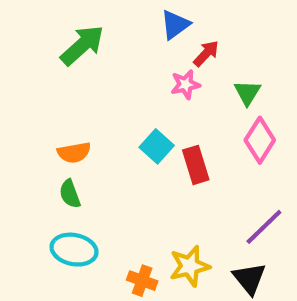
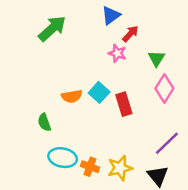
pink star: (185, 84) -> (117, 53), turned 30
orange semicircle: (74, 153) -> (72, 96), moved
cyan ellipse: (74, 250) -> (63, 158), moved
orange cross: (142, 281) -> (90, 167), moved

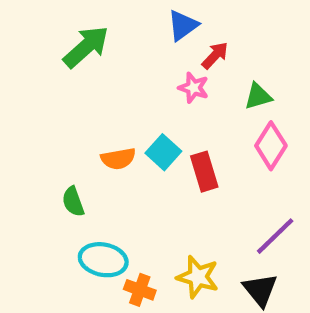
green triangle: (156, 58) -> (258, 96), turned 42
orange cross: (90, 167) -> (140, 290), moved
yellow star: (120, 168) -> (198, 277), turned 30

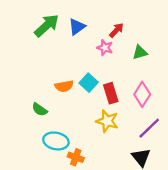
blue triangle: (183, 25) -> (77, 27), moved
pink diamond: (271, 146) -> (142, 94), moved
green semicircle: (73, 202) -> (40, 109), turned -35
yellow star: (198, 277) -> (107, 121), moved

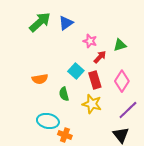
red arrow: (117, 30) -> (100, 57), moved
orange semicircle: (64, 86) -> (40, 79), moved
green semicircle: (40, 109) -> (64, 94), moved, turned 40

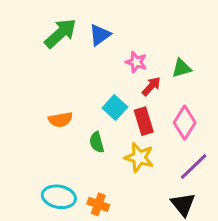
cyan ellipse: (48, 121) -> (59, 197), moved

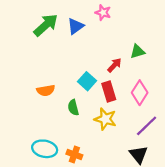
pink star: (136, 62) -> (103, 12), moved

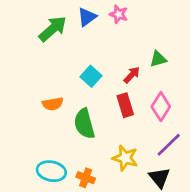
blue triangle: (76, 26) -> (87, 17), moved
cyan square: (87, 81) -> (91, 76), moved
green semicircle: (73, 108) -> (84, 124), size x1.6
yellow star: (105, 119) -> (125, 158), moved

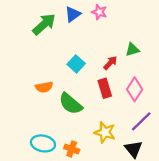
green semicircle: (84, 124) -> (71, 104), turned -35

